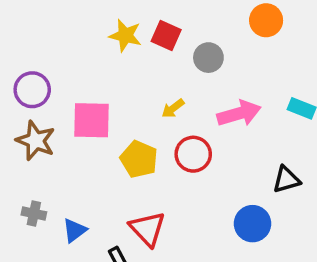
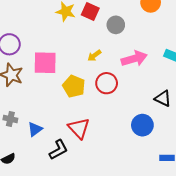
black triangle: (286, 180) -> (163, 99), turned 42

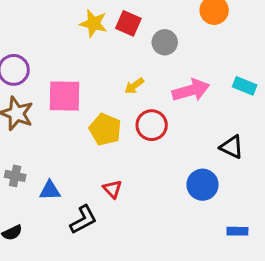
red triangle: (79, 128) -> (112, 189), size x0.6
blue triangle: (35, 129) -> (50, 190), turned 35

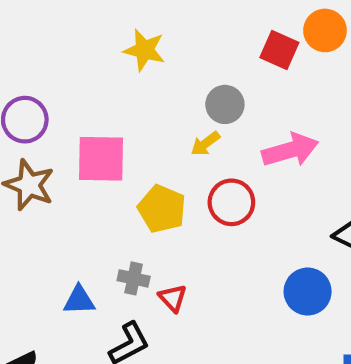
red square: (128, 23) -> (279, 50), moved
gray circle: (165, 42) -> (225, 104), moved
gray cross: (15, 176) -> (134, 278), moved

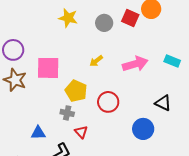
gray circle: (225, 104) -> (104, 23), moved
red circle: (231, 202) -> (108, 102), moved
gray cross: (134, 278) -> (67, 113), moved

